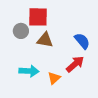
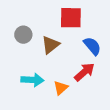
red square: (38, 17) -> (71, 18), moved
brown triangle: (45, 40) -> (50, 45), turned -48

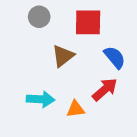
gray circle: (23, 35) -> (39, 17), moved
orange triangle: (61, 88) -> (75, 109), turned 35

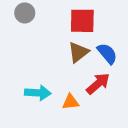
gray circle: (39, 17) -> (25, 13), moved
brown triangle: (63, 56) -> (78, 52), moved

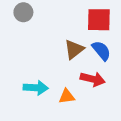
red square: (82, 21) -> (99, 20), moved
red arrow: (98, 84) -> (93, 79), turned 55

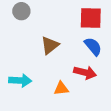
brown triangle: (74, 49) -> (50, 45), moved
cyan arrow: (36, 88) -> (20, 81), moved

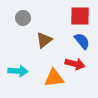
gray circle: (21, 11) -> (23, 18), moved
orange triangle: (61, 88) -> (54, 78), size x1.5

